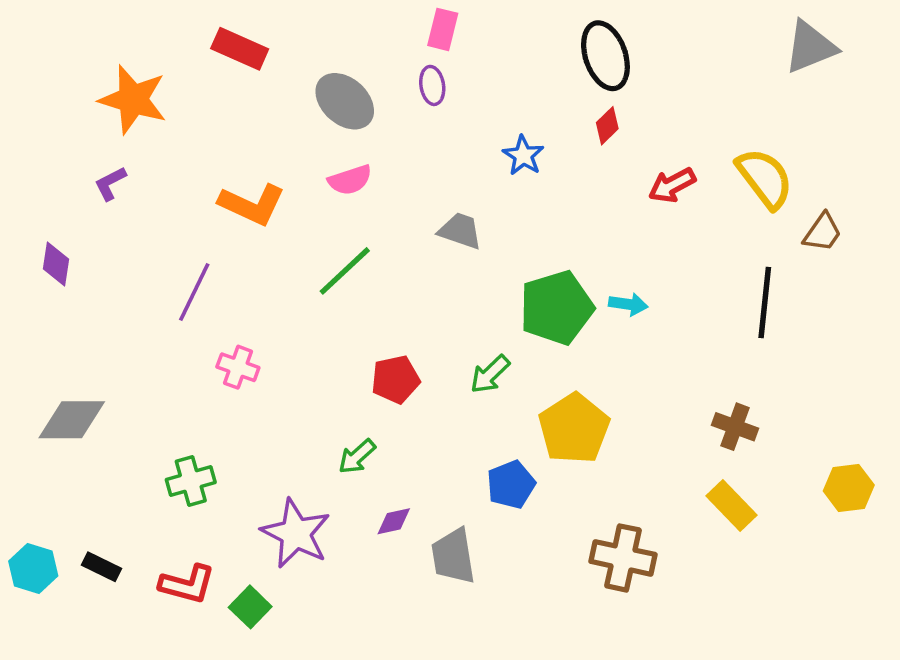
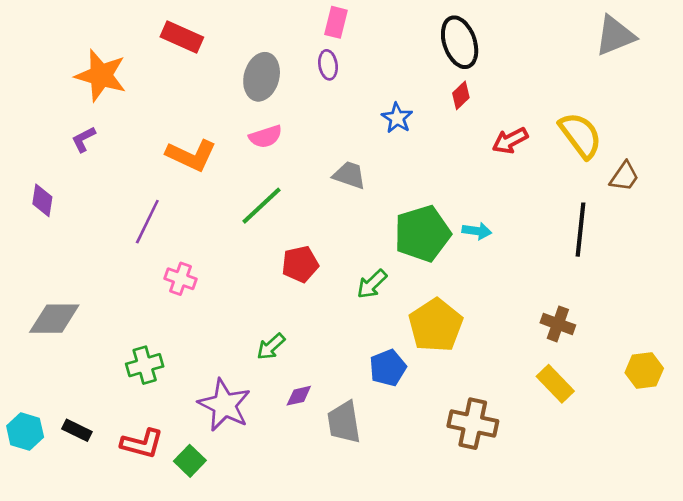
gray ellipse: (345, 101) -> (262, 77), turned 63
red pentagon: (395, 379) -> (300, 264), moved

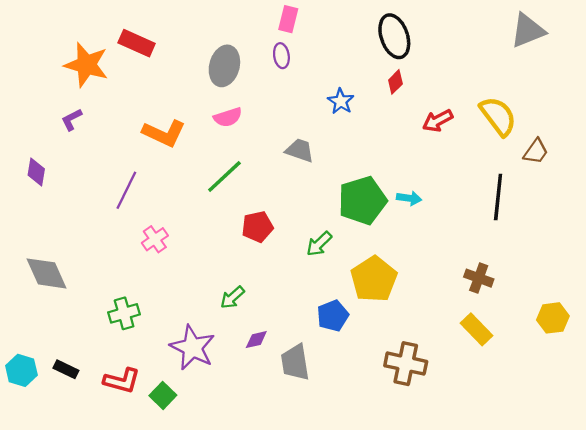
red rectangle: (182, 37) -> (137, 43), moved
pink cross: (181, 279) -> (155, 239), turned 35
gray diamond: (54, 319) -> (47, 273), turned 66

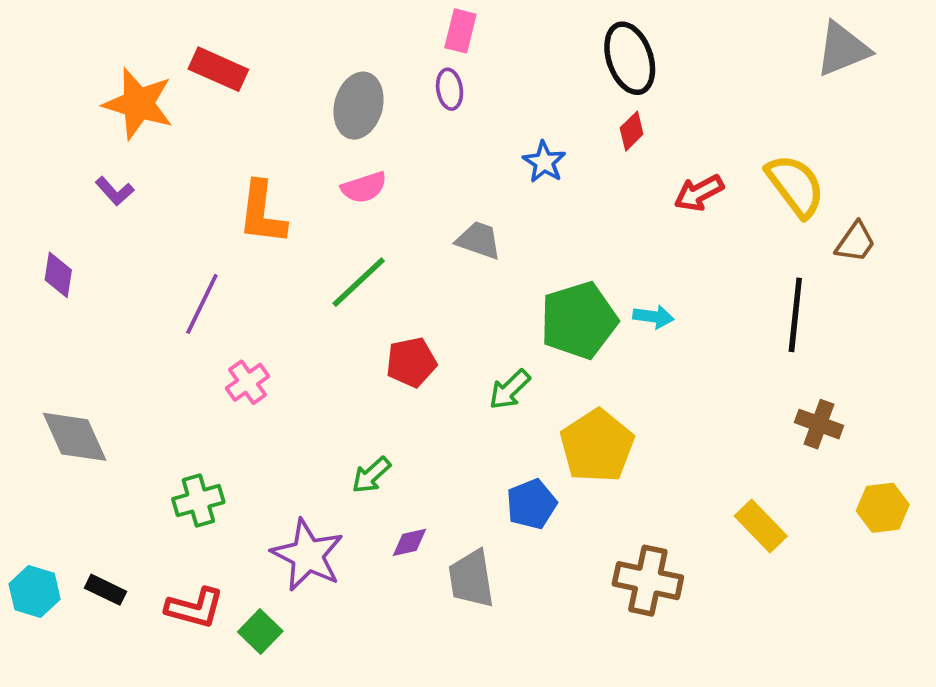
purple L-shape: (72, 120) -> (115, 191), turned -105
orange L-shape: (164, 133) -> (262, 213), turned 72
brown cross: (479, 278) -> (819, 424), moved

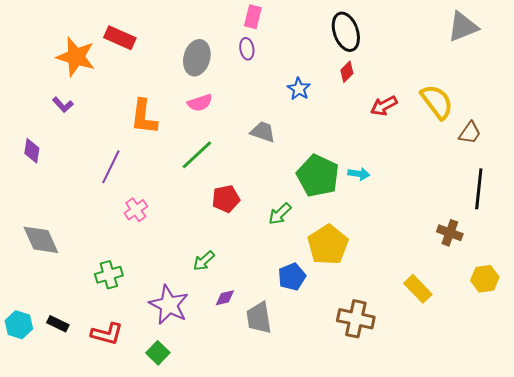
black line: (795, 315) -> (479, 189), moved
green pentagon: (579, 320) -> (318, 176), turned -30
green square: (260, 632) -> (158, 353), moved

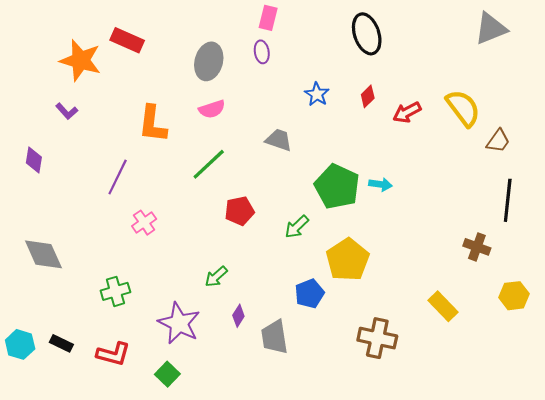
red diamond: (347, 72) -> (368, 96), moved
purple diamond: (225, 298) -> (238, 316), turned -45

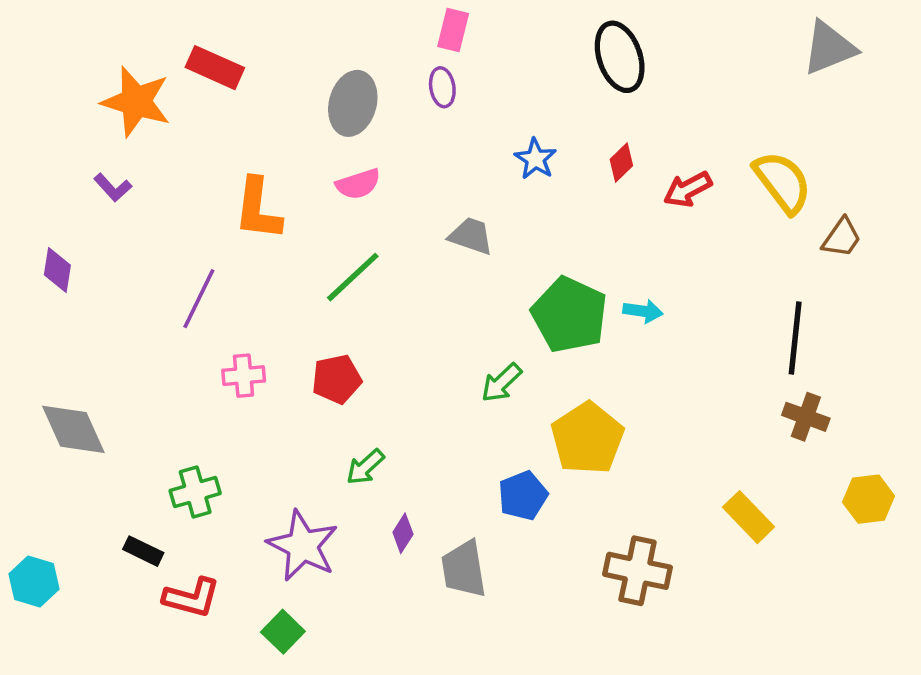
black line: (508, 200) -> (795, 338), moved
red pentagon: (239, 211) -> (337, 379), moved
pink cross: (144, 223) -> (244, 376), turned 30
black rectangle: (61, 343) -> (143, 551), moved

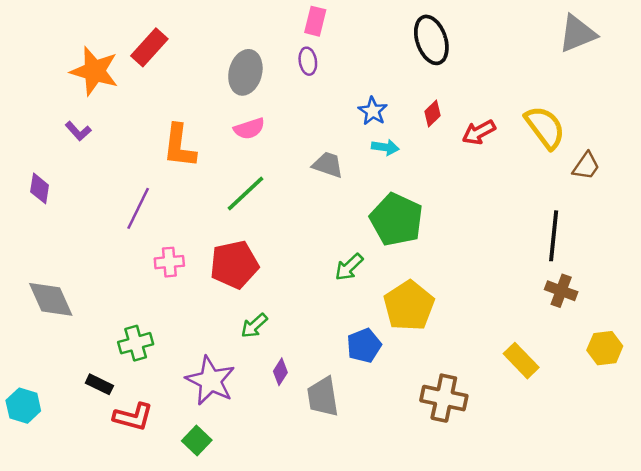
red rectangle: (215, 68) -> (149, 47), turned -72
cyan arrow: (643, 311) -> (385, 147), moved
red pentagon: (337, 379) -> (234, 265), size x1.4

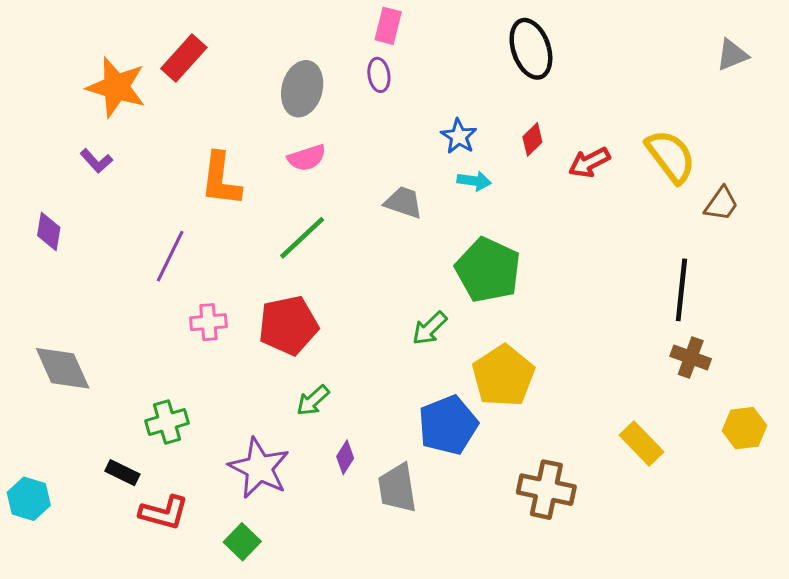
gray triangle: (577, 34) -> (732, 55), moved, size x0.7
blue pentagon: (364, 346) -> (448, 425), size x1.4

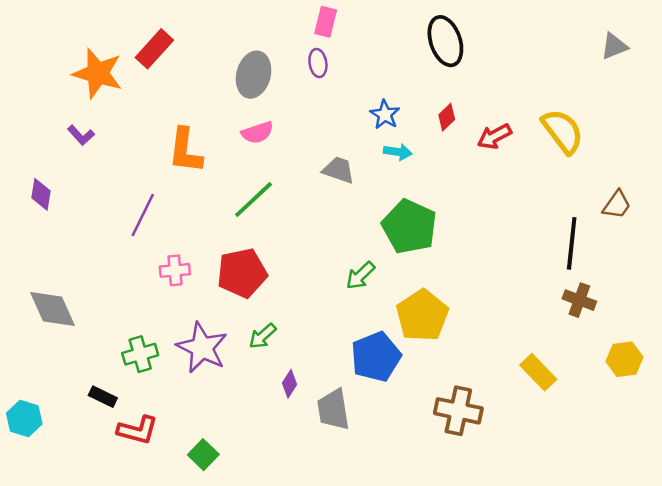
brown trapezoid: (721, 204) -> (617, 205), moved
purple star: (259, 468) -> (202, 348), moved

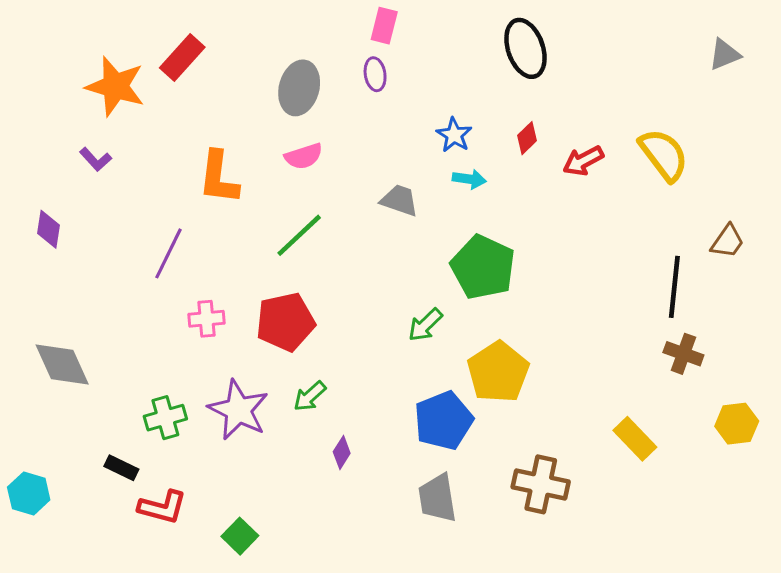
gray trapezoid: (333, 410) -> (437, 498), moved

